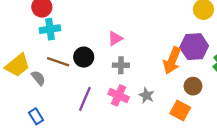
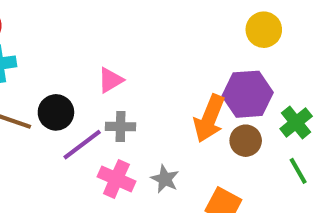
brown circle: (193, 86) -> (246, 141), moved
purple line: (85, 99) -> (82, 145), moved, turned 30

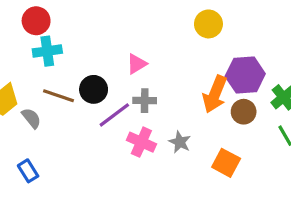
yellow circle: (264, 30) -> (208, 24), moved

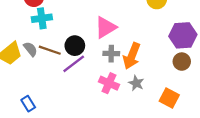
pink triangle: (137, 64) -> (106, 27), size x1.5
orange arrow: (215, 94) -> (132, 56), moved
purple line: (114, 115) -> (74, 64), moved
gray semicircle: (31, 118) -> (30, 49), moved

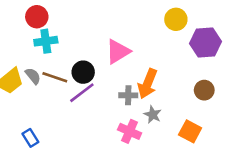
purple hexagon: (183, 35) -> (206, 42), moved
gray cross: (111, 54) -> (128, 95), moved
pink cross: (109, 83) -> (130, 131), moved

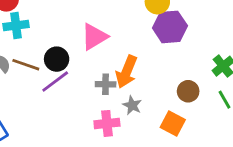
purple hexagon: (206, 42) -> (170, 27), moved
brown circle: (204, 90) -> (188, 91), moved
pink cross: (130, 131) -> (107, 123), turned -30

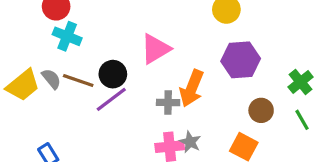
cyan cross: (16, 26) -> (67, 36), turned 30
purple hexagon: (170, 27) -> (241, 60), moved
gray star: (132, 105) -> (190, 142), moved

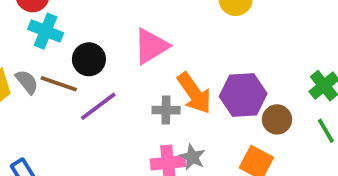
purple hexagon: (241, 60) -> (243, 95), moved
black circle: (113, 74) -> (89, 59), moved
orange arrow: (192, 88) -> (194, 93), turned -57

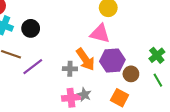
pink triangle: (151, 46) -> (100, 34), moved, turned 45
black circle: (89, 59) -> (31, 28), moved

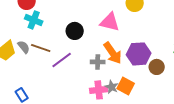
black circle: (31, 28) -> (75, 31), moved
pink triangle: (100, 34) -> (110, 22), moved
orange square: (120, 98) -> (126, 86), moved

